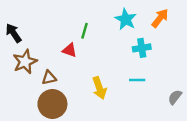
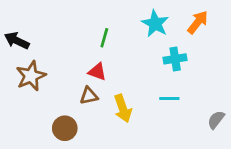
black arrow: (14, 33) -> (17, 41), turned -30
red triangle: (70, 50) -> (97, 72), moved
brown triangle: (49, 78) -> (89, 96), moved
brown circle: (52, 104) -> (65, 128), size x0.7

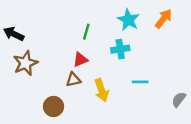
cyan cross: (175, 59) -> (120, 49), moved
red triangle: (97, 72) -> (80, 60), turned -42

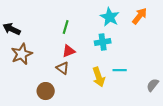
green line: (86, 32) -> (66, 27), moved
brown triangle: (73, 80) -> (63, 68), turned 48
yellow arrow: (101, 90) -> (99, 77), moved

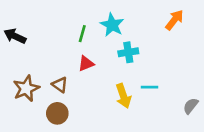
cyan star: (110, 17) -> (112, 25), moved
brown star: (22, 54) -> (26, 88), moved
brown triangle: (63, 68) -> (60, 85), moved

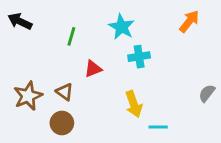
green line: (82, 34) -> (71, 36), moved
black arrow: (15, 36) -> (20, 21), moved
cyan line: (149, 87) -> (158, 127), moved
gray semicircle: (191, 106) -> (207, 93), moved

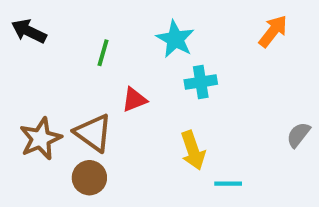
brown triangle: (65, 92) -> (93, 133), size x1.5

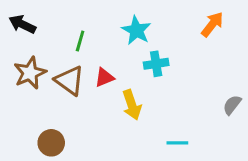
brown triangle: (93, 133) -> (69, 80), moved
brown star: (41, 139) -> (30, 73), moved
yellow arrow: (193, 150) -> (132, 105), moved
brown circle: (89, 178) -> (51, 143), moved

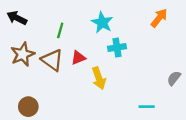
brown circle: (51, 143) -> (28, 107), moved
cyan line: (177, 143) -> (147, 107), moved

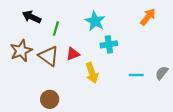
black arrow: (17, 18) -> (32, 17), moved
brown circle: (28, 107) -> (50, 99), moved
cyan line: (147, 107) -> (136, 75), moved

